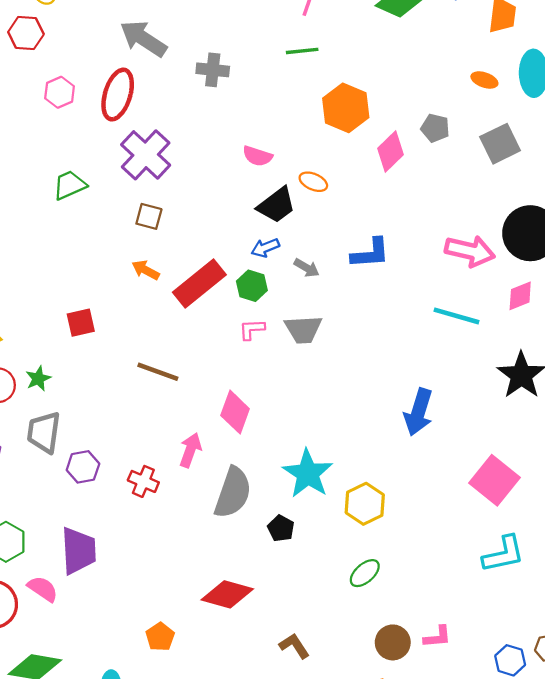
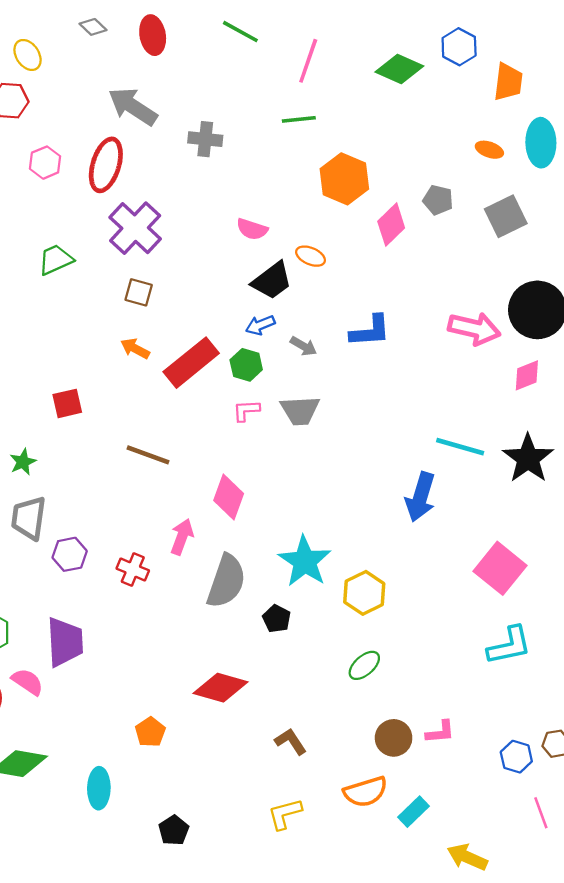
cyan line: (456, 316) -> (460, 447), moved

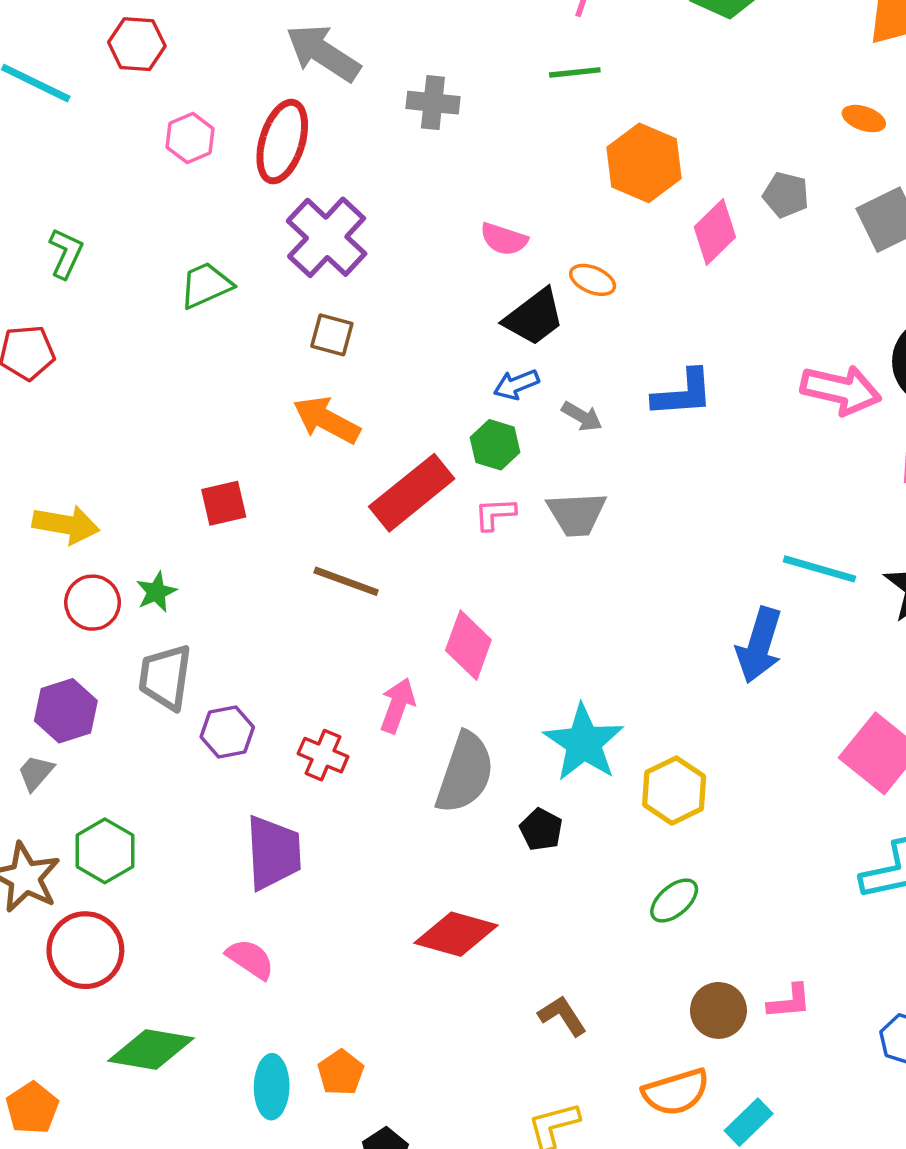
orange arrow: (135, 348) -> (327, 420), size x1.5
red rectangle: (191, 363) -> (412, 493), moved
purple trapezoid: (65, 642) -> (273, 853), moved
pink semicircle: (28, 682) -> (250, 959), moved
orange pentagon: (150, 732) -> (341, 1073), moved

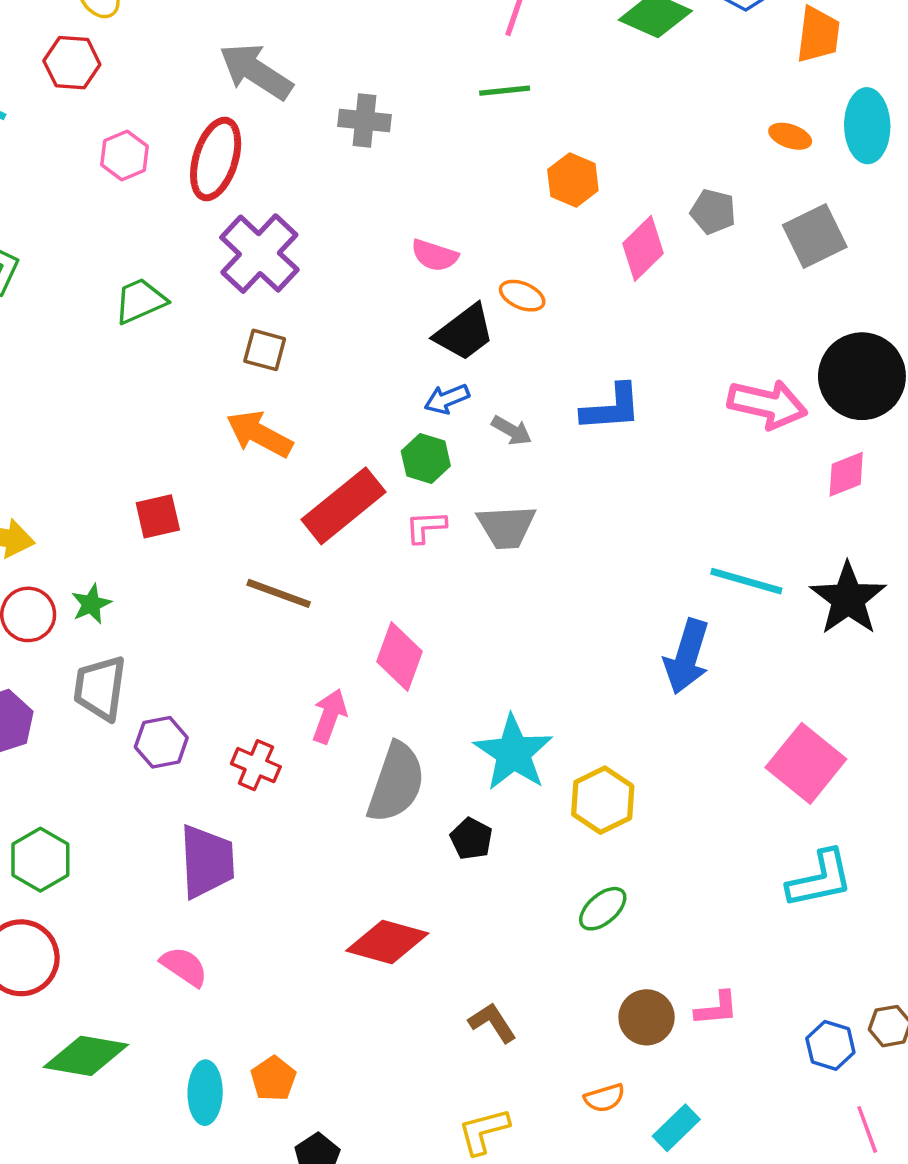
orange hexagon: (644, 163) -> (573, 180), size x0.7
orange semicircle: (676, 1092) -> (604, 1098), size x0.6

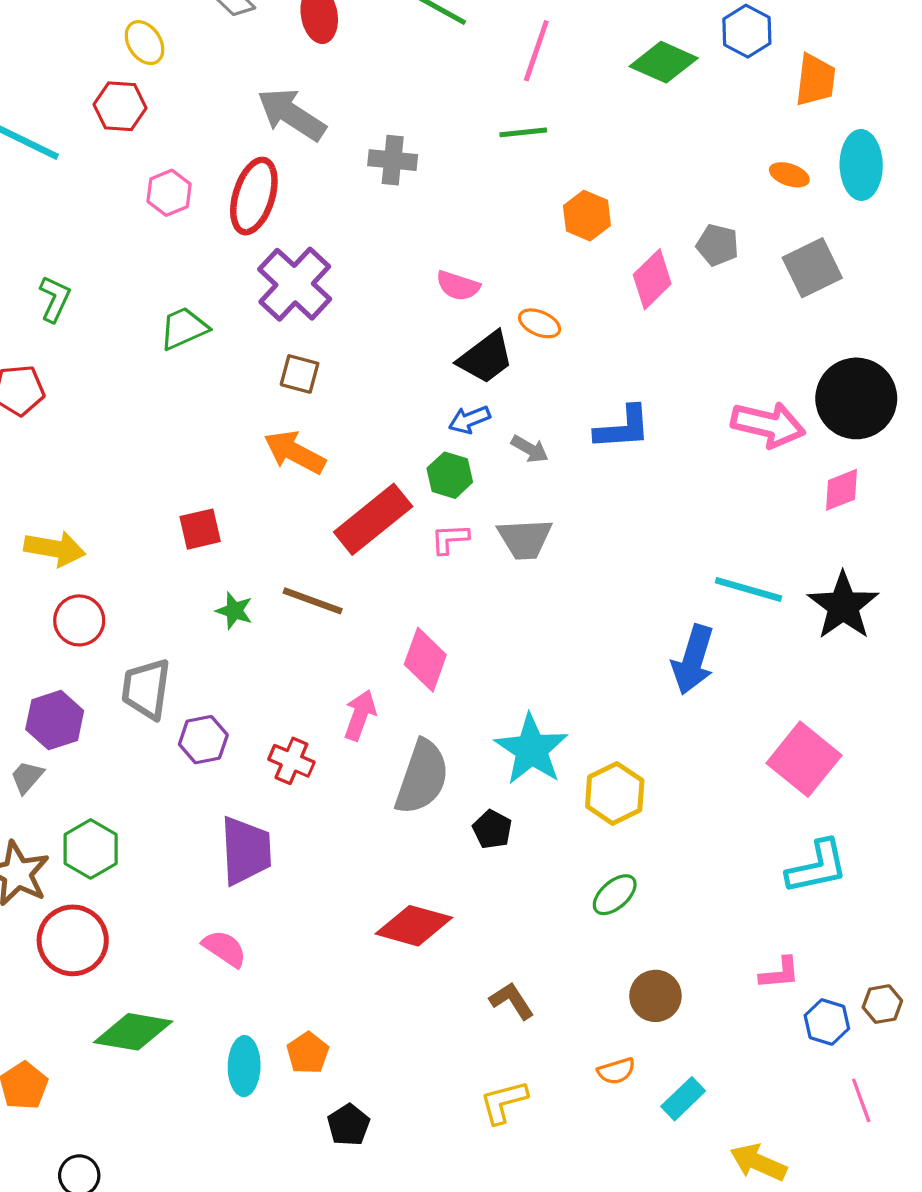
green star: (91, 604) -> (234, 611), moved, turned -30
pink L-shape: (717, 1009) -> (780, 973), moved

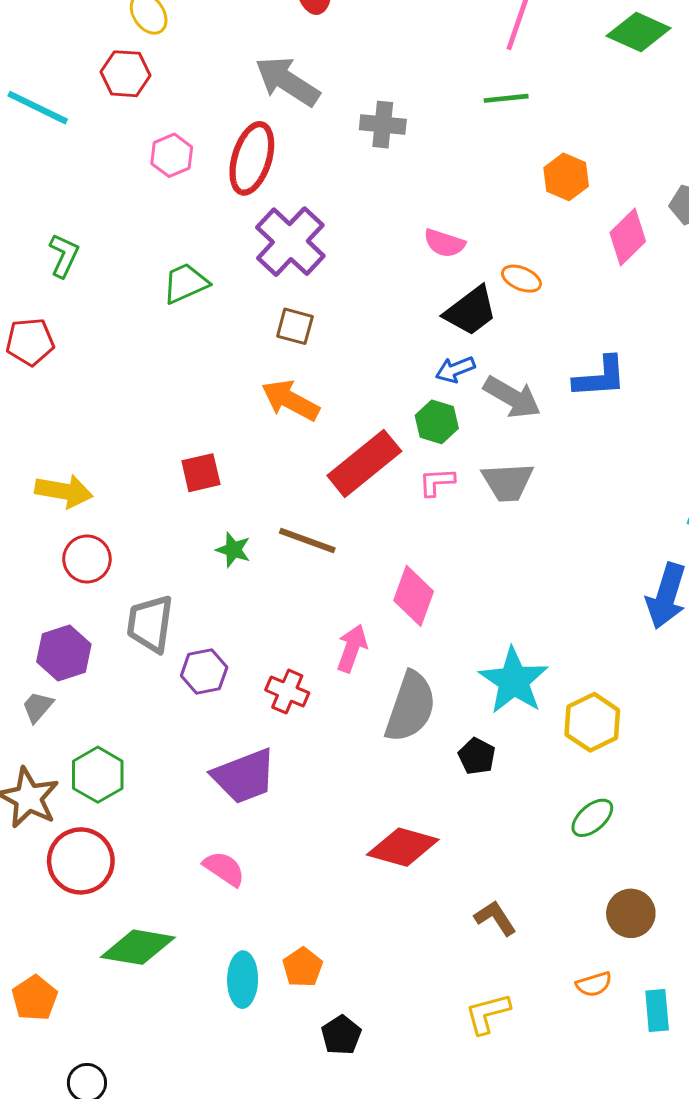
gray arrow: (530, 449) -> (512, 397), size x1.6
purple trapezoid: (246, 851) -> (244, 776), turned 72
cyan rectangle: (683, 1099) -> (657, 1010), turned -51

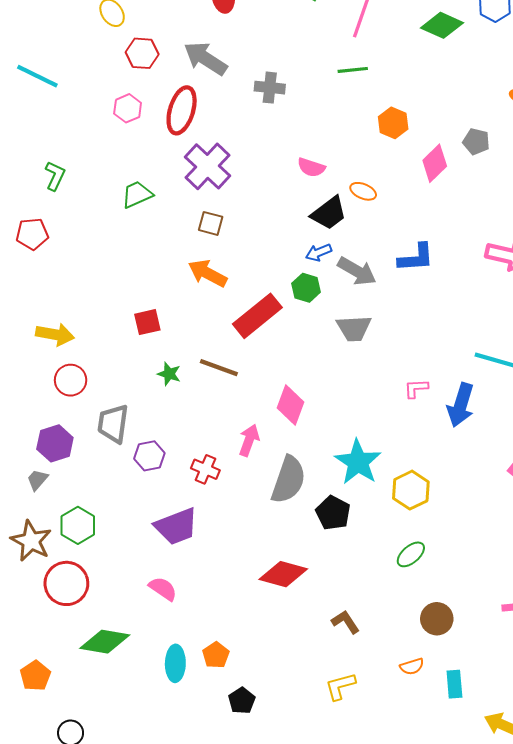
red hexagon: (125, 74) -> (142, 53), moved
pink L-shape: (437, 482) -> (416, 388), moved
black pentagon: (477, 756) -> (333, 513), size x1.4

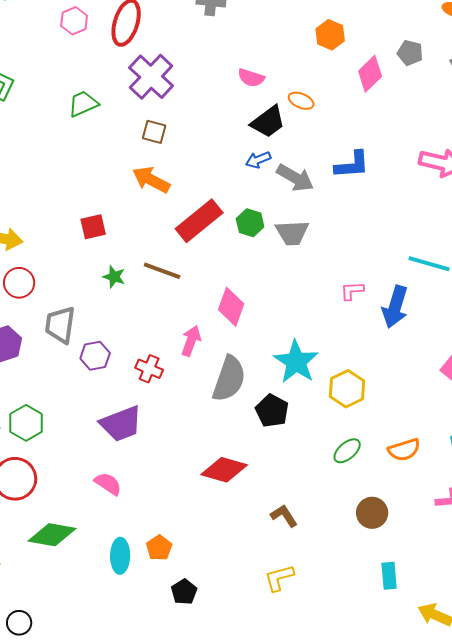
green hexagon: (306, 288) -> (250, 223), moved
orange semicircle: (412, 666) -> (404, 450), moved, size x1.4

